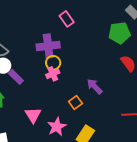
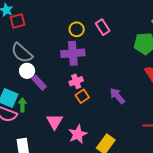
pink rectangle: (67, 19) -> (103, 27), moved
yellow circle: (53, 63) -> (77, 29), moved
orange square: (75, 103) -> (82, 96), moved

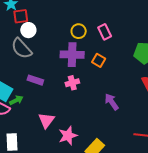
white circle: (27, 71) -> (28, 30), moved
purple rectangle: (39, 83) -> (35, 80), turned -35
orange square: (82, 96) -> (99, 60), moved, turned -32
green arrow: (22, 105) -> (16, 100), turned 56

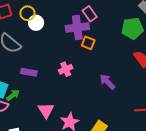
white circle: (28, 30) -> (36, 23), moved
yellow circle: (79, 31) -> (27, 13), moved
purple cross: (72, 55) -> (77, 27), moved

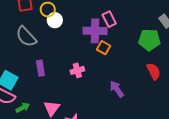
purple rectangle: (29, 72) -> (40, 68), turned 63
green arrow: (13, 95) -> (23, 108), moved

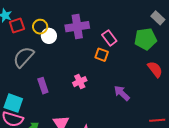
pink rectangle: (109, 19) -> (109, 38), moved
purple cross: (95, 31) -> (77, 27), moved
gray semicircle: (26, 37) -> (24, 57), turned 95

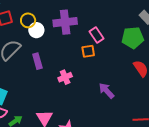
orange square: (102, 55) -> (88, 51), turned -32
purple rectangle: (43, 86) -> (37, 61), moved

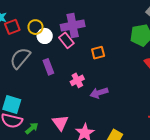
pink rectangle: (97, 35) -> (66, 40), moved
purple arrow: (107, 91) -> (99, 93), moved, turned -60

